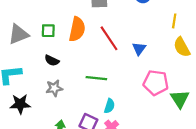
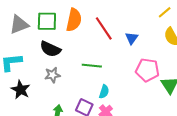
yellow line: (174, 21) -> (165, 12), turned 40
green square: (48, 31) -> (47, 21), size x1.5
black semicircle: (52, 60) -> (50, 49), size x1.5
black star: (20, 104) -> (21, 90), turned 30

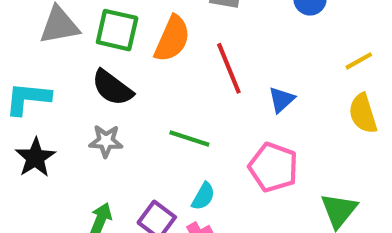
pink pentagon: (147, 70) -> (273, 167), moved

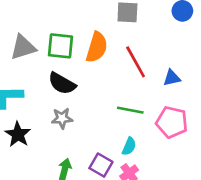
blue triangle: (281, 100) -> (172, 78), turned 36
green line: (189, 139) -> (130, 110), moved

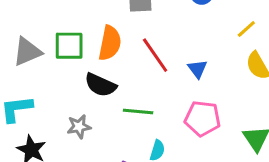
blue triangle: (172, 78) -> (197, 69), turned -48
black semicircle: (62, 83) -> (100, 85), moved
green line: (130, 110) -> (138, 111), moved

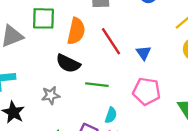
green square: (69, 46) -> (43, 18), moved

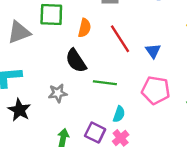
orange semicircle: (76, 31) -> (85, 28), size x0.7
black semicircle: (68, 63) -> (76, 61), turned 30

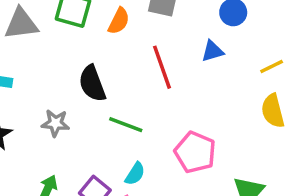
orange semicircle: (85, 28) -> (119, 21), moved
blue triangle: (153, 51) -> (212, 51), moved, turned 35

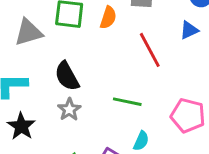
black semicircle: (92, 84) -> (67, 76), moved
gray star: (55, 123) -> (69, 110), turned -30

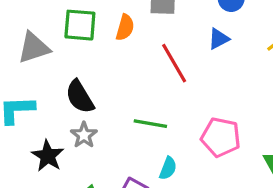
black star: (21, 126) -> (48, 156), moved

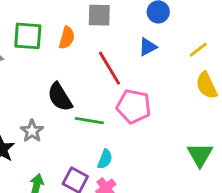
black semicircle: (80, 97) -> (60, 97), moved
pink pentagon: (221, 137) -> (134, 106), moved

